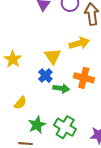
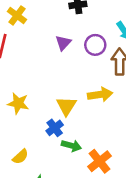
yellow star: (13, 59) -> (18, 103), turned -30
orange cross: (84, 78) -> (99, 161), moved, turned 30

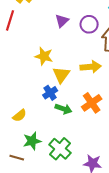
yellow star: (18, 103) -> (44, 56), moved
orange cross: (99, 161) -> (92, 103), moved

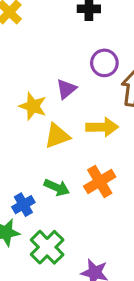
purple triangle: (62, 21) -> (66, 89), moved
yellow triangle: (61, 75) -> (57, 136), turned 30
blue cross: (50, 93) -> (23, 205), moved

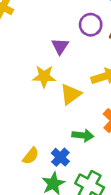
purple triangle: (66, 89) -> (60, 46), moved

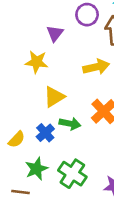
yellow triangle: (71, 94) -> (54, 97), moved
blue cross: (60, 157) -> (45, 133), moved

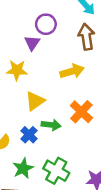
purple circle: (87, 15) -> (46, 24), moved

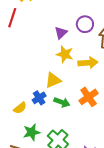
purple circle: (46, 24) -> (85, 24), moved
yellow star: (17, 70) -> (65, 54), moved
blue cross: (29, 135) -> (39, 98), moved

